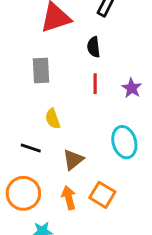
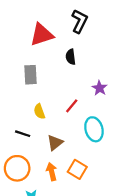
red line: (95, 84) -> (72, 106), moved, turned 40

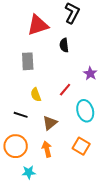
orange square: (77, 169) -> (81, 146), moved

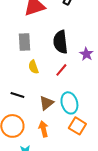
black semicircle: (64, 45) -> (60, 42), moved, size x1.6
yellow semicircle: (36, 95) -> (33, 67), moved
cyan ellipse: (85, 111) -> (69, 103), moved

